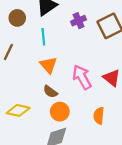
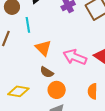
cyan line: (43, 37) -> (28, 25), moved
pink arrow: (82, 77) -> (75, 57), turned -35

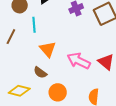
brown semicircle: (47, 72) -> (40, 72), moved

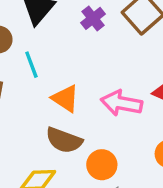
brown semicircle: (40, 72) -> (64, 140), size x1.5

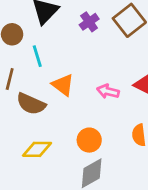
pink arrow: (122, 103) -> (108, 91), size x0.7
brown semicircle: (64, 140) -> (31, 104), moved

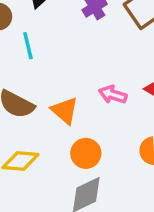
orange triangle: (63, 85) -> (65, 111), moved

